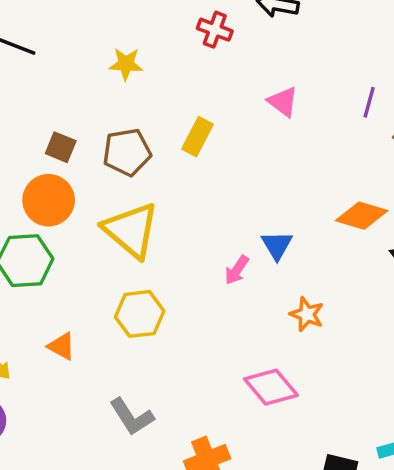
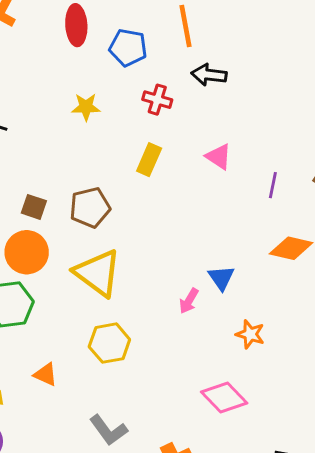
yellow star: (126, 64) -> (86, 107), moved
purple line: (369, 102) -> (273, 185), moved
yellow rectangle: (198, 137) -> (149, 160), moved

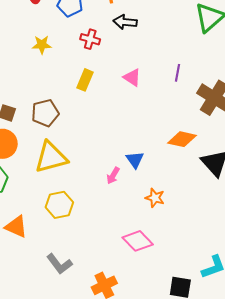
purple line: (273, 185) -> (178, 73), moved
yellow triangle: (98, 273) -> (51, 157), turned -51
orange triangle: (45, 374) -> (16, 227), size x1.4

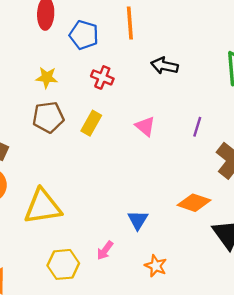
black arrow: (125, 22) -> (164, 66), moved
brown pentagon: (45, 113) -> (48, 117), moved
pink arrow: (113, 176) -> (105, 250), moved
yellow hexagon: (59, 205) -> (63, 264), moved

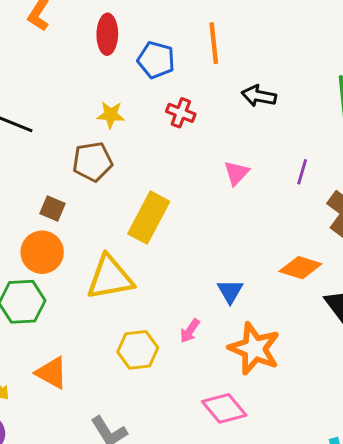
brown pentagon: (48, 117) -> (93, 162), moved
yellow rectangle: (91, 123) -> (149, 218), moved, size x1.6
pink triangle: (145, 126) -> (236, 173), turned 35
orange star: (156, 266) -> (254, 349), size x1.8

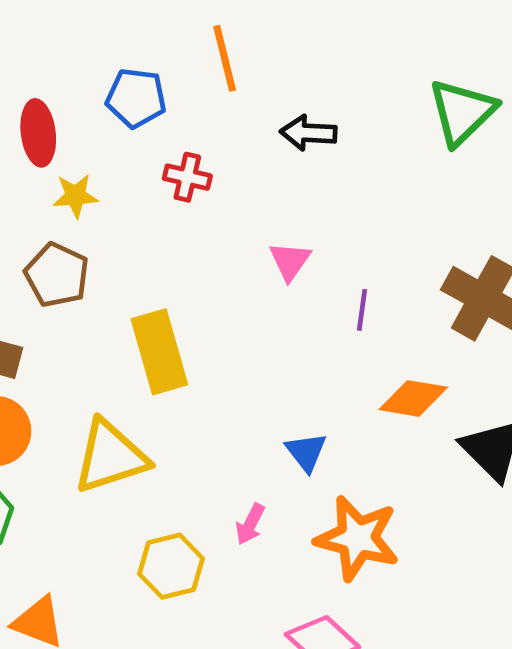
red ellipse: (107, 34) -> (38, 133), moved
brown pentagon: (93, 162) -> (57, 275), turned -30
purple line: (302, 172) -> (362, 310), moved
yellow rectangle: (149, 218) -> (159, 352), turned -36

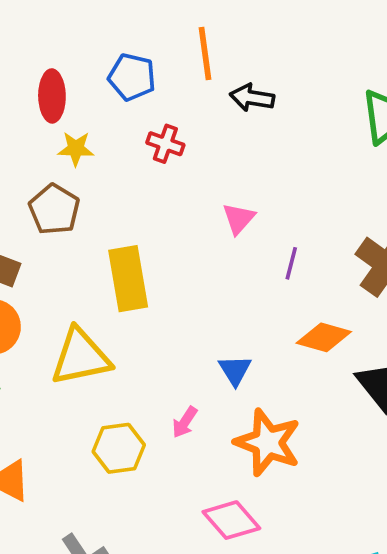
black arrow: (308, 133) -> (252, 98), moved

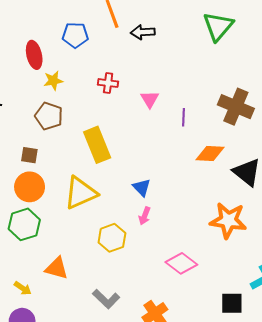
red cross: (165, 144) -> (108, 83), moved
blue triangle: (235, 370) -> (142, 187), moved
orange star: (268, 442) -> (228, 220), moved

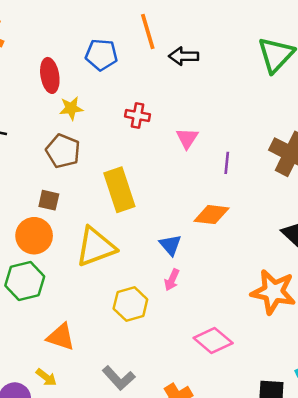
orange diamond: (210, 154) -> (211, 215), moved
brown square: (29, 155) -> (49, 200), moved
yellow arrow: (23, 288) -> (46, 377), moved

